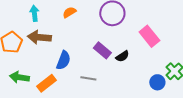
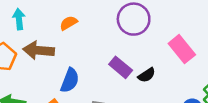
orange semicircle: (69, 12) -> (68, 23), moved
cyan arrow: (34, 13) -> (19, 19), moved

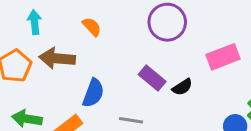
orange semicircle: (68, 23) -> (92, 27), turned 78
pink rectangle: (182, 49) -> (223, 57), turned -72

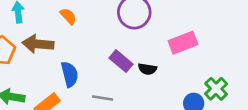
black semicircle: (182, 87) -> (147, 69), turned 42
blue semicircle: (93, 93) -> (70, 74), turned -35

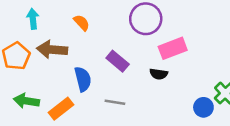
pink rectangle: (183, 43) -> (173, 48), moved
purple rectangle: (121, 61) -> (118, 61), moved

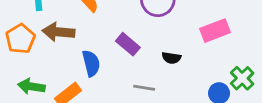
pink rectangle: (173, 48) -> (215, 31), moved
gray line: (115, 102) -> (144, 88), moved

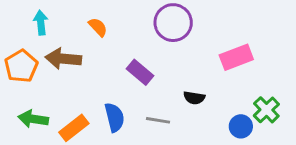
black semicircle: (171, 58) -> (194, 98), moved
blue semicircle: (91, 63) -> (114, 117), moved

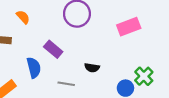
pink rectangle: (236, 57) -> (129, 27), moved
blue semicircle: (114, 117) -> (34, 68), moved

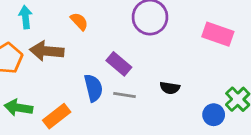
pink rectangle: (129, 27) -> (218, 34), turned 40
gray line: (66, 84) -> (125, 95), moved

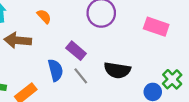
black semicircle: (170, 88) -> (117, 70), size x1.6
gray line: (125, 95) -> (81, 76), turned 42

